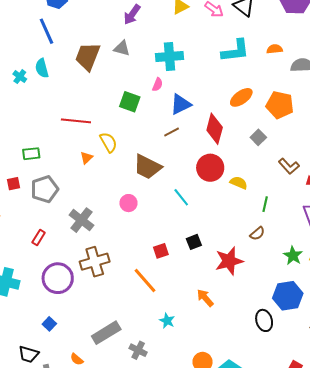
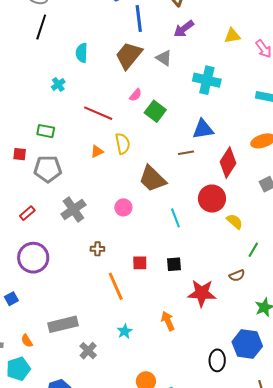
blue line: (47, 31) -> (139, 18), moved
cyan cross: (20, 77) -> (58, 84), moved
pink semicircle: (157, 85) -> (136, 95), moved
brown cross: (95, 262) -> (97, 249), moved, size x0.5

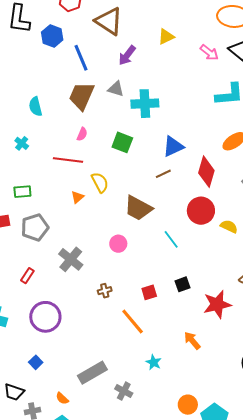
yellow triangle: (232, 36) -> (166, 37), moved
cyan cross: (207, 80) -> (145, 104), moved
pink semicircle: (136, 95) -> (82, 134), moved

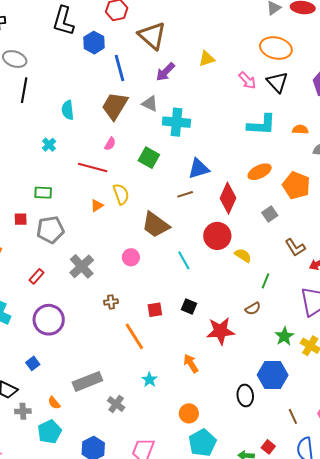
black square: (183, 284) -> (189, 306), turned 35
orange circle: (188, 405) -> (189, 413), moved

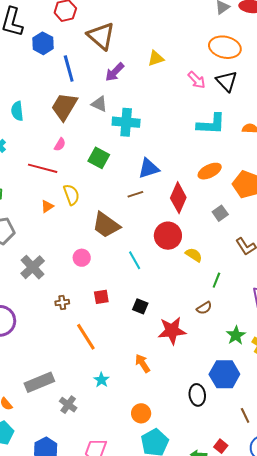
red square: (155, 310) -> (101, 297), moved

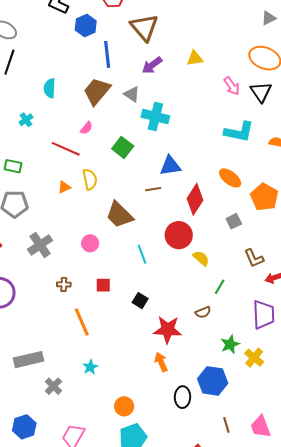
orange ellipse: (210, 171) -> (230, 178), turned 55
orange arrow: (143, 363) -> (161, 362), moved

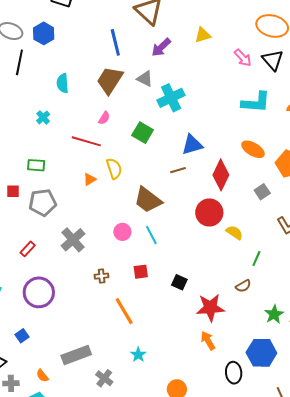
blue hexagon: (86, 25) -> (44, 33), moved
cyan cross: (155, 116) -> (171, 98), turned -32
cyan line: (142, 254) -> (151, 235), moved

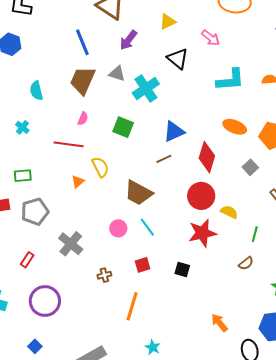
black triangle: (273, 60) -> (178, 59), moved
red star: (210, 308) -> (202, 233), moved
orange line: (124, 311) -> (132, 306), turned 56

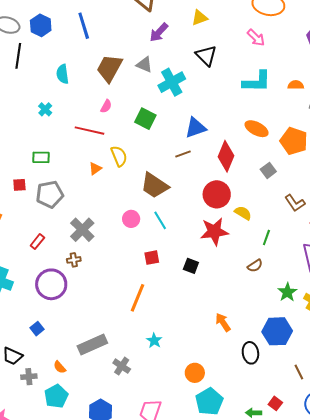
pink arrow: (211, 38) -> (256, 38), moved
blue line: (82, 42) -> (84, 26), moved
brown cross: (104, 275) -> (74, 260), moved

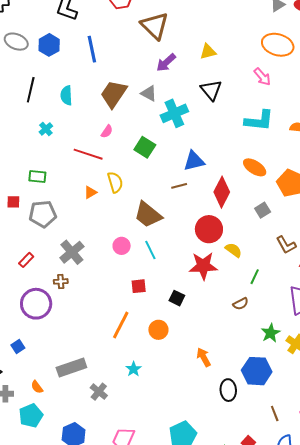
black line: (18, 56) -> (31, 90), moved
orange circle: (195, 373) -> (158, 330), moved

